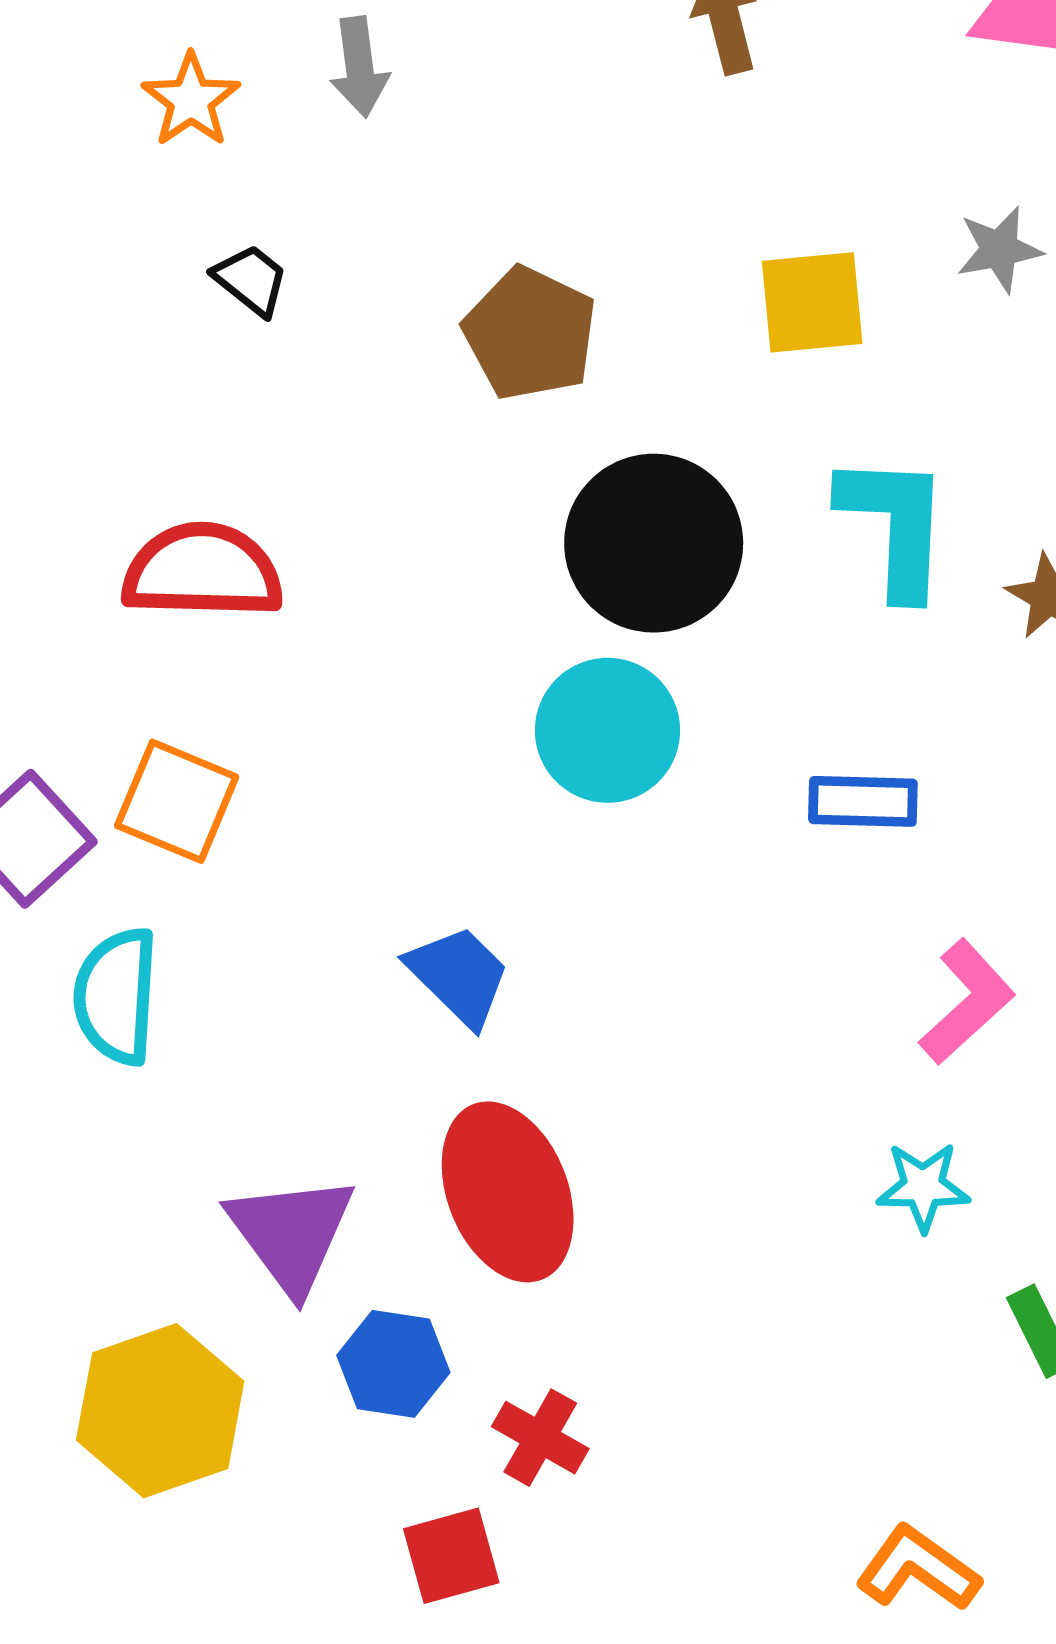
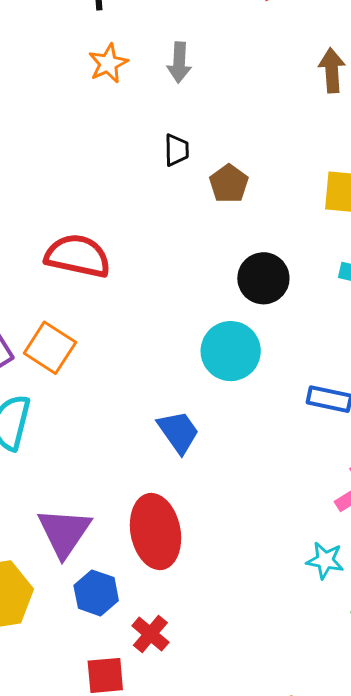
black trapezoid: (251, 280) -> (176, 150), moved, turned 40
brown pentagon: (530, 333) -> (229, 184), size x0.7
black circle: (654, 543) -> (263, 278), size x0.7
blue trapezoid: (459, 976) -> (178, 432), moved

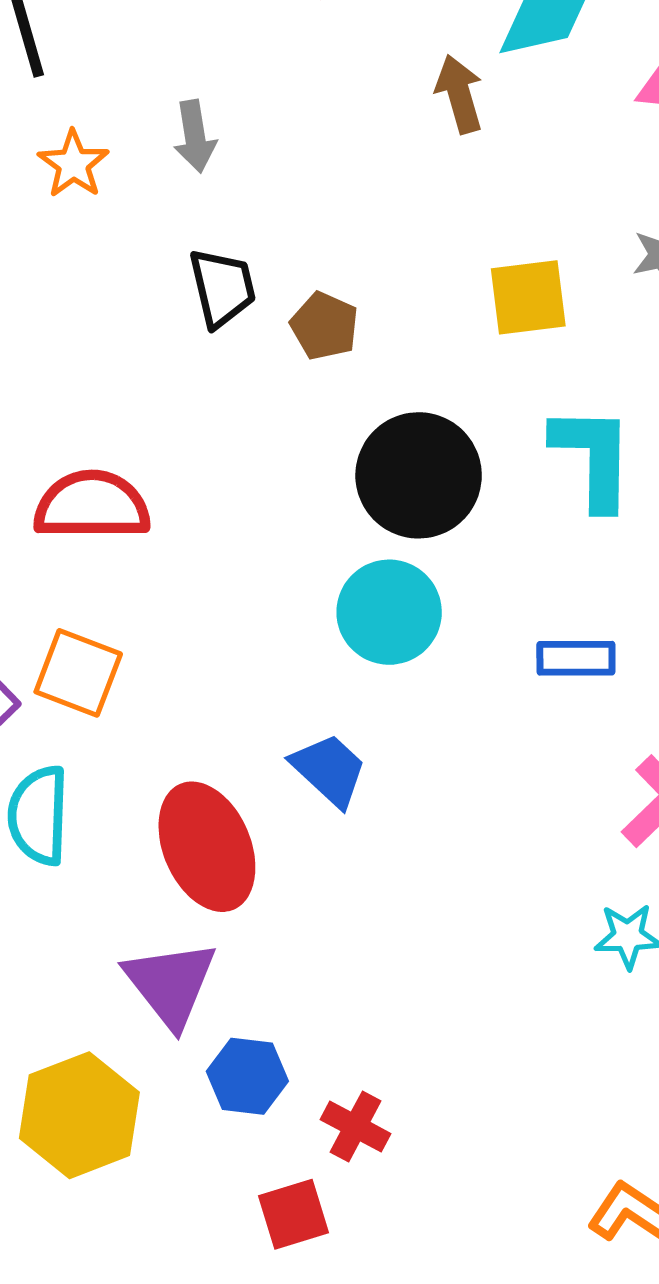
black trapezoid: (176, 150) -> (222, 288), size x1.4
black circle: (263, 278) -> (419, 475), size x1.4
red ellipse: (155, 532) -> (207, 847), moved

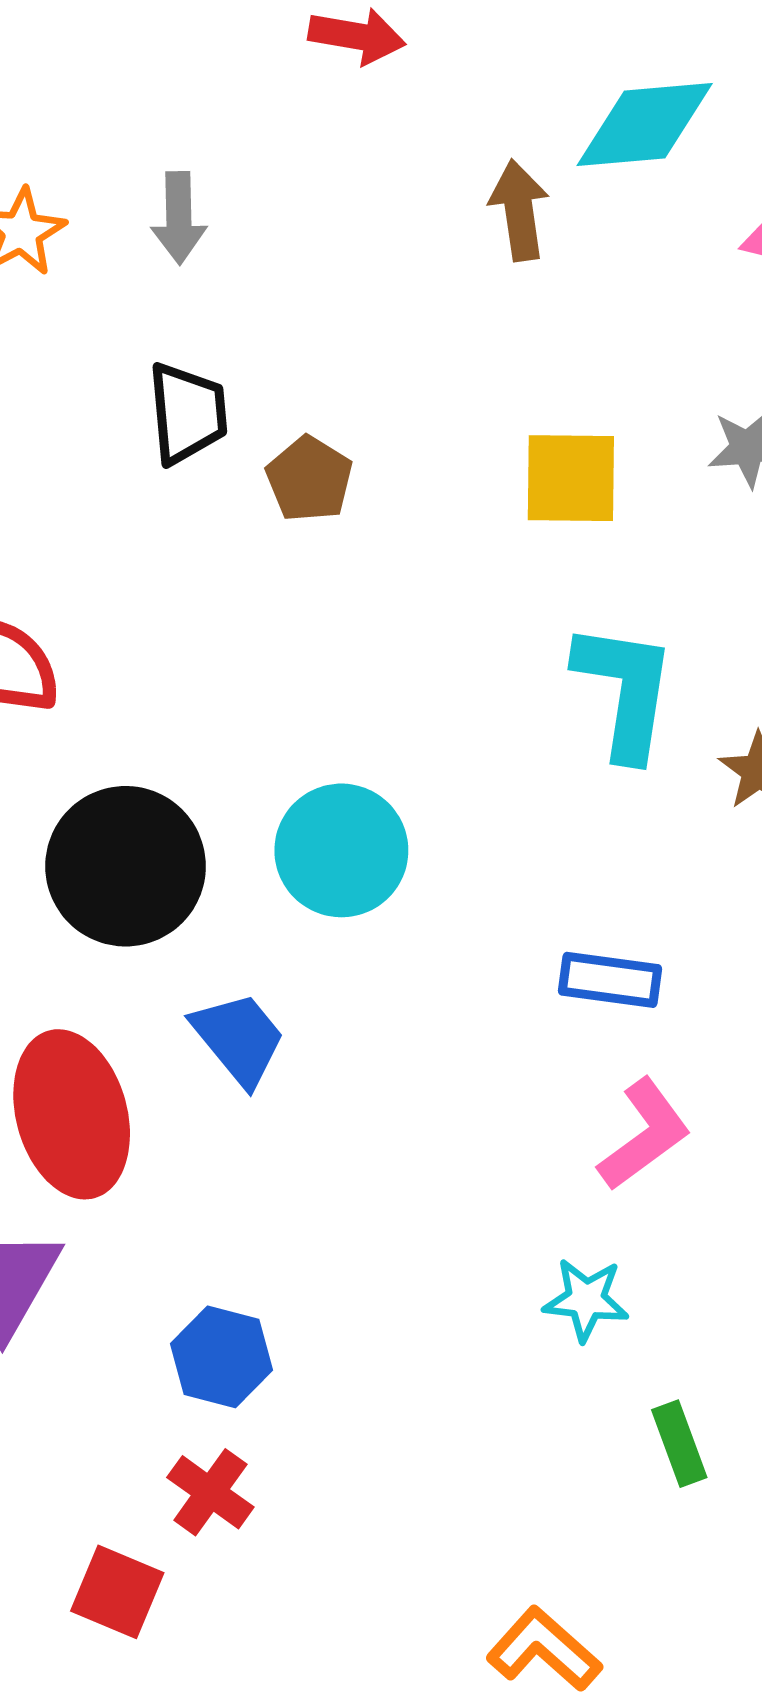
black circle: (419, 475) -> (126, 866), moved
blue rectangle: (576, 658) -> (610, 980), moved
blue hexagon: (247, 1076) -> (222, 1357), moved
red square: (294, 1214) -> (117, 1592), turned 32

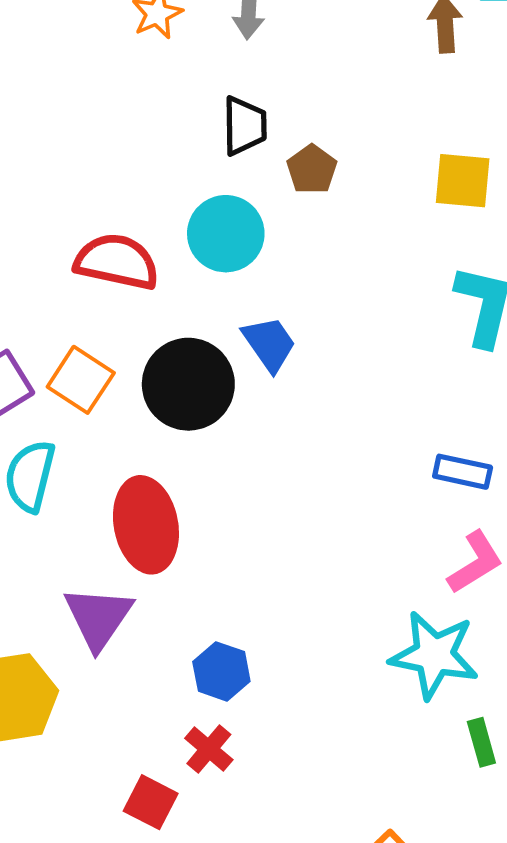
cyan circle: (341, 850) -> (226, 234), moved
blue trapezoid: (239, 1039) -> (269, 344), moved
cyan star: (586, 1300) -> (434, 655), size x1.8

